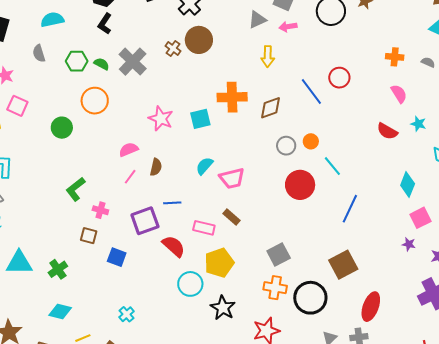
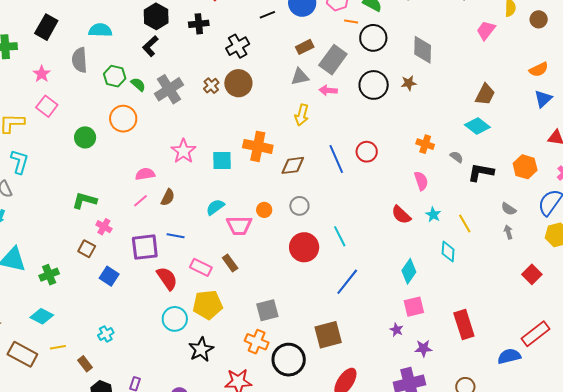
gray semicircle: (39, 53) -> (80, 60), size x1.4
orange circle: (311, 141) -> (264, 210), moved
green L-shape: (75, 189) -> (84, 201), turned 40

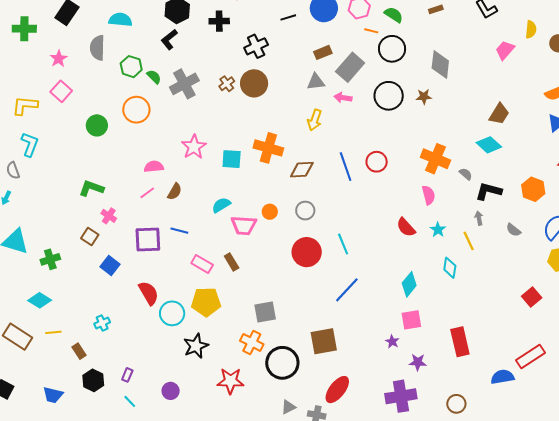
orange cross: (425, 144) -> (435, 159), size x1.6
gray arrow: (508, 232) -> (479, 218), moved
red semicircle: (167, 278) -> (149, 293), moved

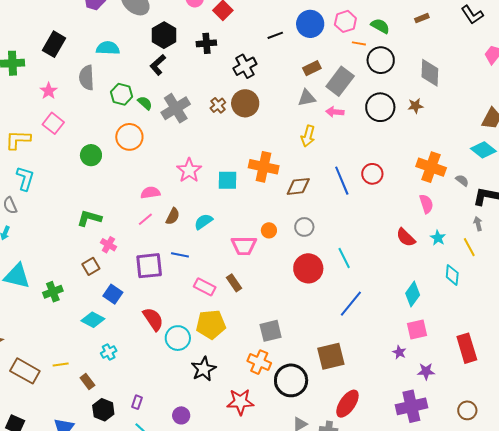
cyan semicircle: (221, 205) -> (203, 222), moved
brown square: (90, 237) -> (91, 266), turned 30
cyan diamond: (40, 300) -> (93, 320), moved

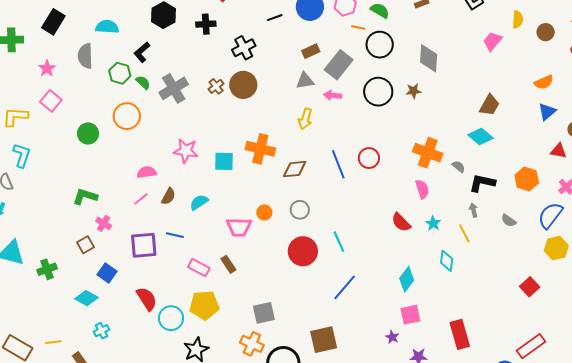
black L-shape: (158, 65) -> (142, 52), moved
pink star: (189, 170) -> (186, 151), turned -30

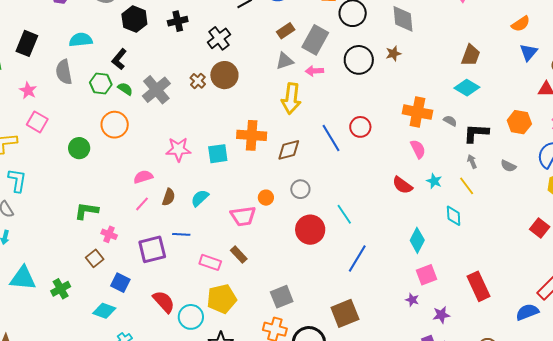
yellow arrow: (305, 119) -> (291, 99), size x1.4

